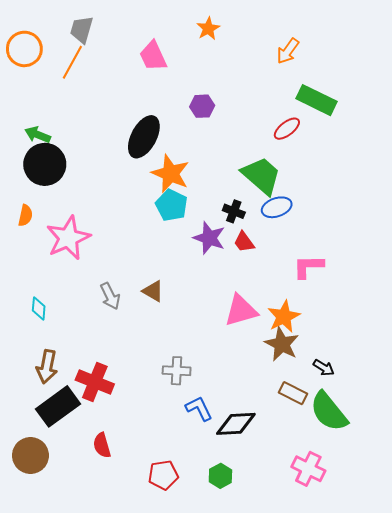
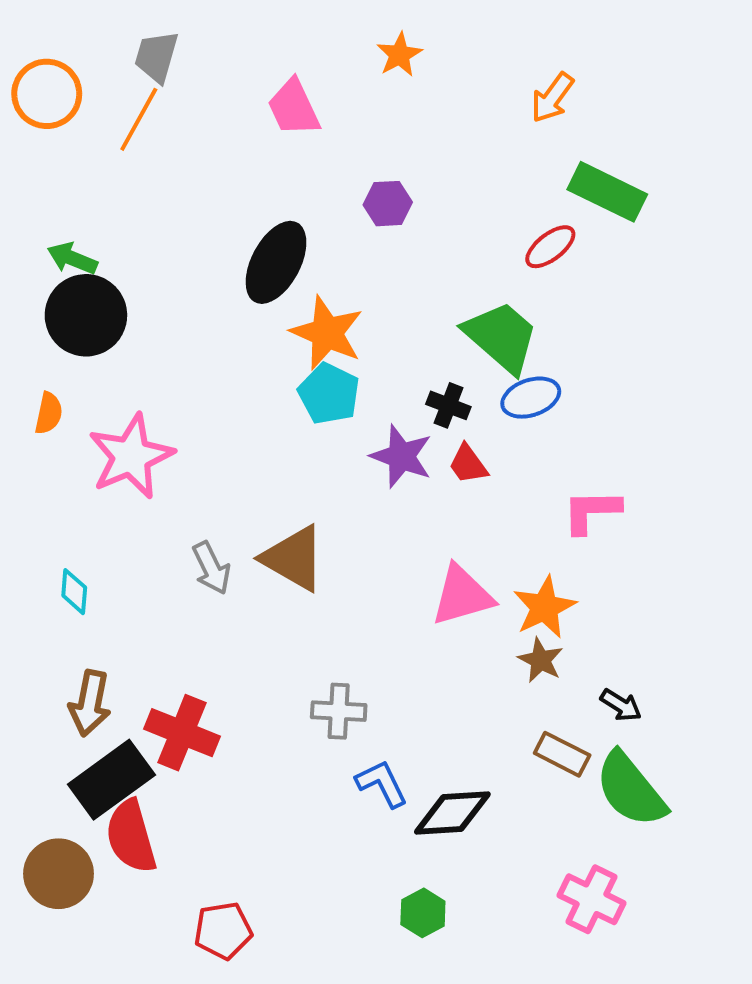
brown triangle: (153, 291) -> (294, 558), size x1.6
brown star: (282, 344) -> (541, 660), size x0.7
red semicircle: (102, 445) -> (131, 836), moved, size x1.5
red pentagon: (163, 475) -> (223, 931), moved

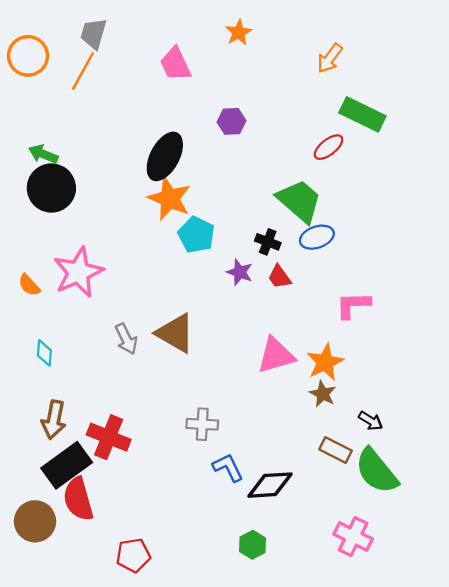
orange star: (327, 333) -> (169, 199), moved
orange semicircle: (49, 413) -> (29, 285), moved, turned 125
purple star: (401, 456) -> (240, 272), size x0.7

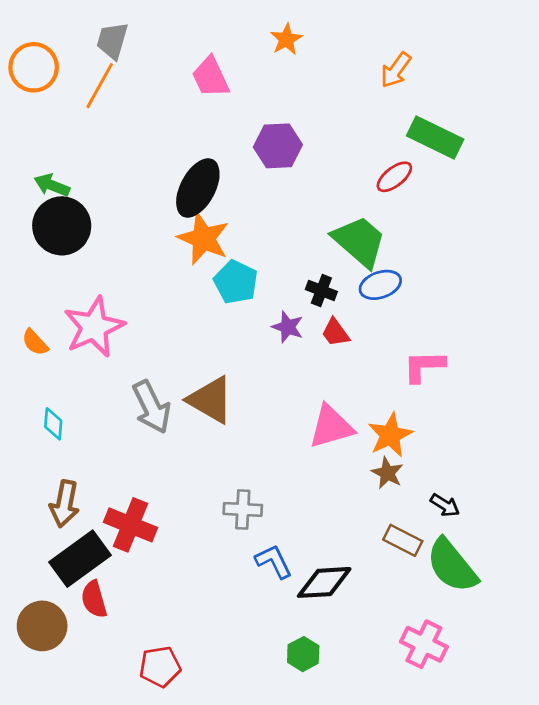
purple hexagon: (231, 121) -> (278, 146), size x1.4
gray arrow: (126, 339) -> (152, 407), size x1.4
red semicircle: (78, 499) -> (94, 599), size x0.7

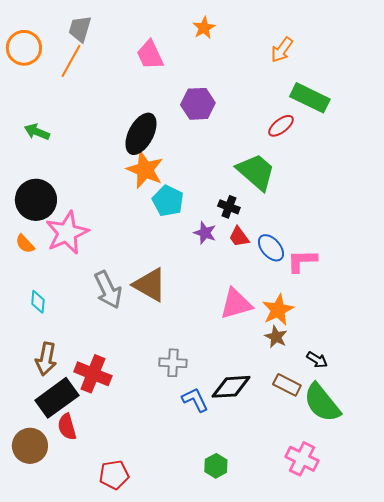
black circle: (62, 226) -> (36, 200), moved
blue ellipse: (380, 285) -> (271, 248), moved, turned 68
black diamond: (324, 582) -> (231, 387), moved

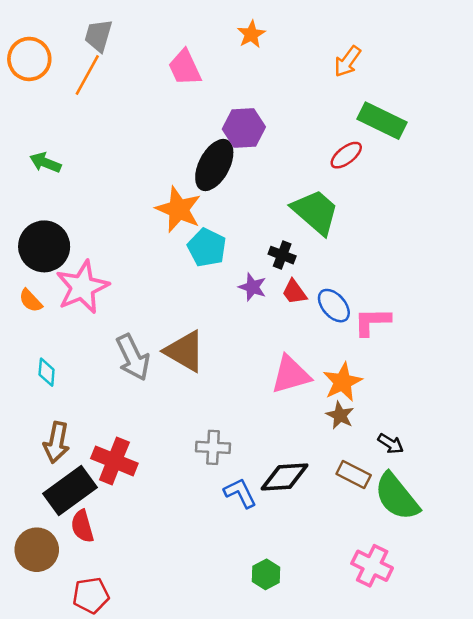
black ellipse: (141, 134) -> (214, 165), moved
red pentagon: (114, 475) -> (91, 595), moved

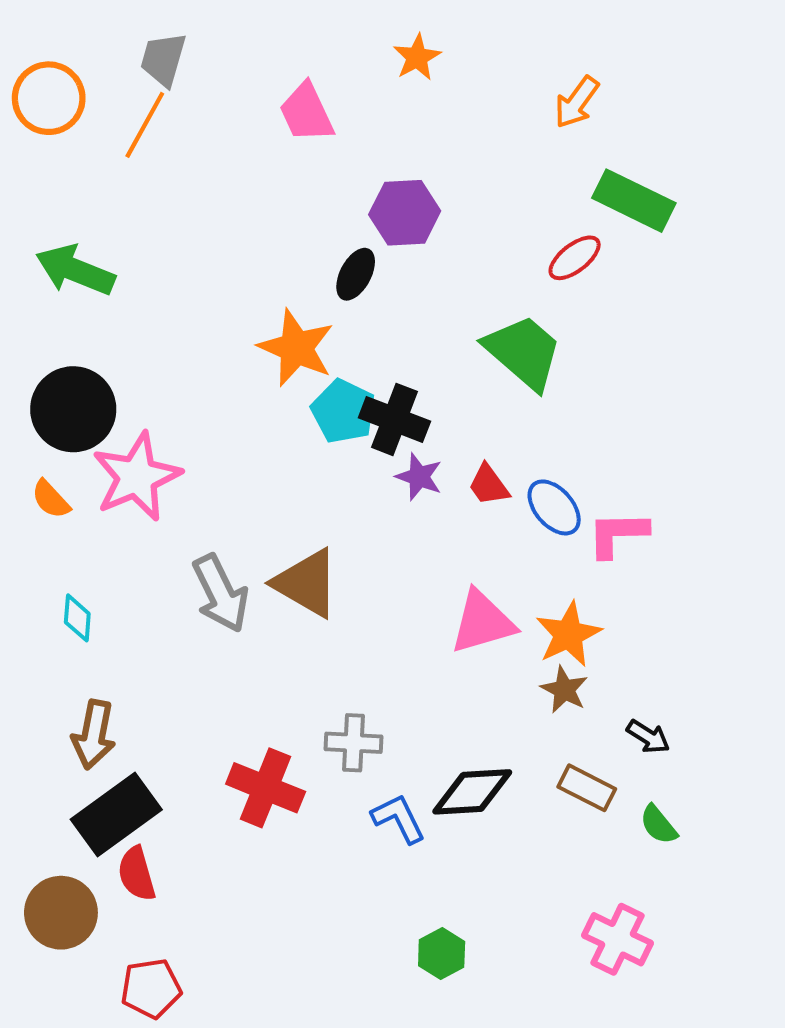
green arrow: (45, 163) -> (75, 270), size x1.5
black ellipse: (214, 165) -> (356, 274), size x0.6
black cross: (282, 255) -> (394, 419), moved, size x1.5
red cross: (114, 461) -> (266, 788), moved
green semicircle: (397, 497) -> (658, 825), size x0.5

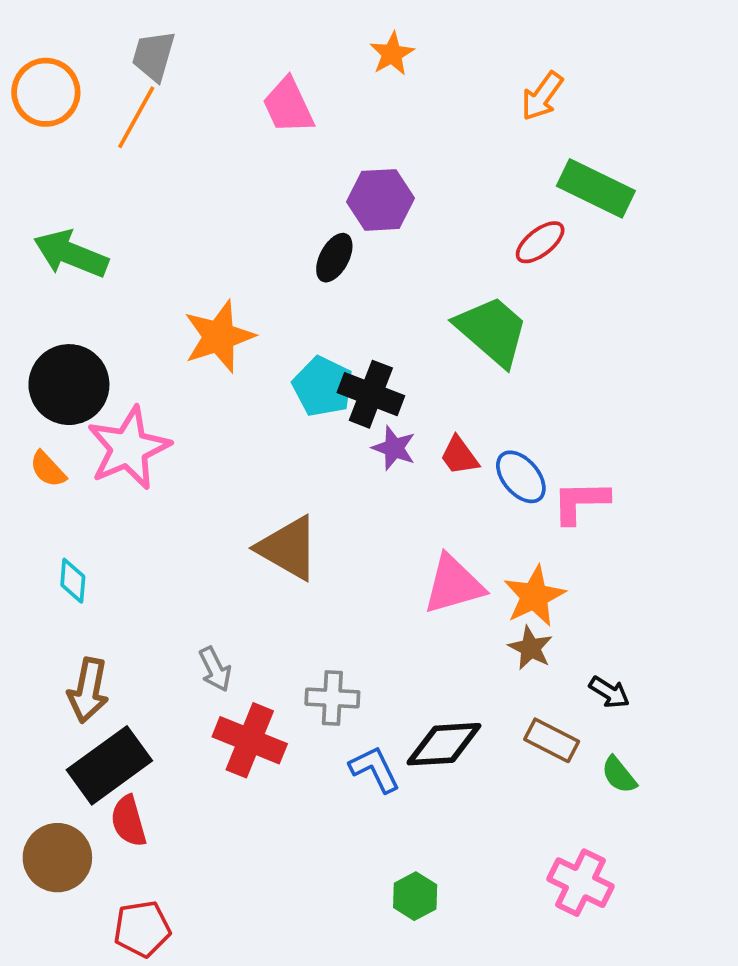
orange star: (296, 348) -> (219, 336), moved, turned 30
gray arrow: (221, 593) -> (215, 669), moved, size x0.6

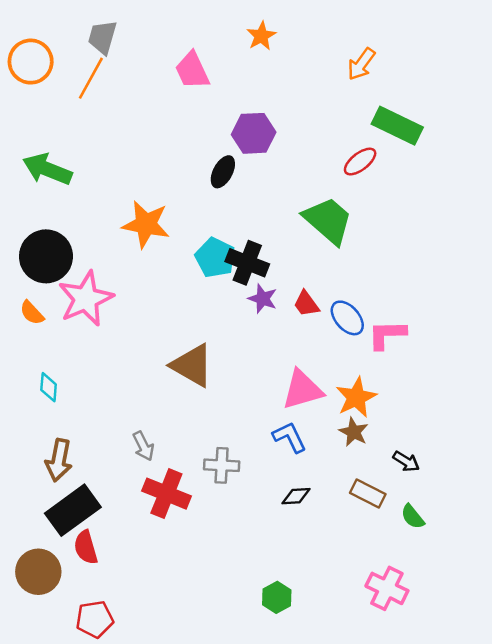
orange star: (219, 336) -> (146, 224), turned 30
black diamond: (444, 744) -> (296, 496), size x0.6
blue L-shape: (375, 769) -> (290, 437), moved

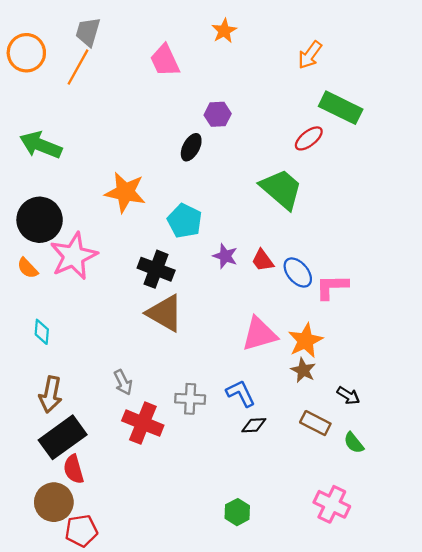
purple hexagon: (254, 133) -> (218, 114), size x0.7
black cross: (247, 263) -> (156, 269), moved
blue L-shape: (290, 437) -> (241, 393), moved
brown circle: (38, 572) -> (54, 502), moved

